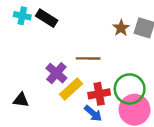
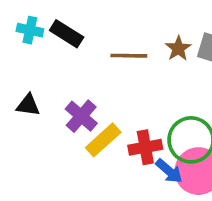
brown line: (88, 58) -> (129, 56), moved
black triangle: (21, 100) -> (28, 105), moved
blue arrow: (93, 113) -> (169, 171), moved

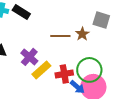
brown star: (178, 48) -> (82, 34), moved
brown line: (129, 56) -> (60, 36), moved

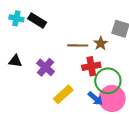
yellow rectangle: (41, 70) -> (63, 94), moved
red cross: (64, 74) -> (91, 66), moved

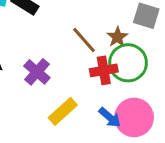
brown line: (78, 45) -> (84, 40), turned 48
green circle: (108, 81) -> (128, 63), moved

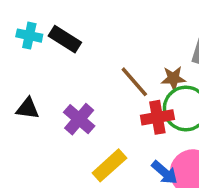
brown star: (117, 37) -> (173, 78), turned 30

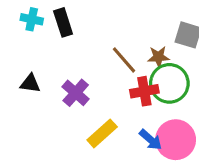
black rectangle: (65, 39) -> (63, 22), turned 40

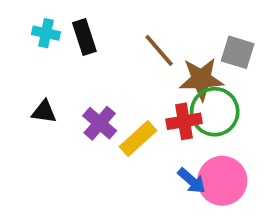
brown star: (158, 57) -> (201, 79), size x1.6
brown line: (124, 60) -> (159, 50), moved
yellow rectangle: (102, 133) -> (138, 139), moved

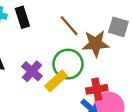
green circle: (215, 112) -> (68, 64), moved
red cross: (184, 121) -> (97, 89), moved

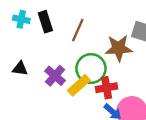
brown line: (69, 26) -> (78, 30), moved, turned 65
red cross: (97, 89) -> (107, 88), moved

